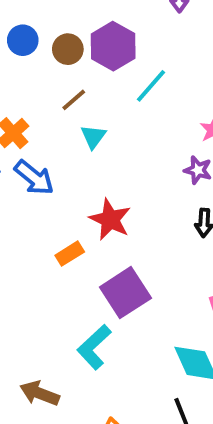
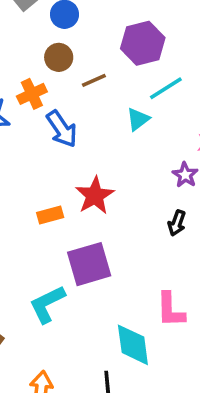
brown circle: (68, 49) -> (59, 57), moved
cyan triangle: (93, 137) -> (138, 119), moved
blue arrow: (34, 178) -> (62, 129), moved

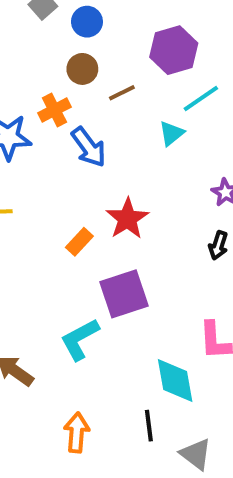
orange rectangle: (50, 215) -> (79, 242), turned -30

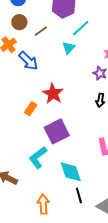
cyan diamond: (175, 380) -> (71, 172), moved

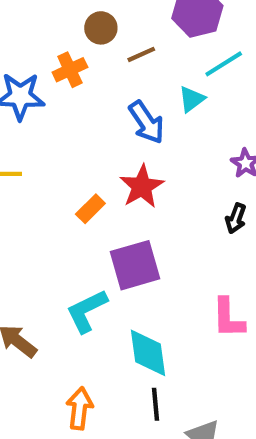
blue arrow: (28, 61) -> (146, 122), moved

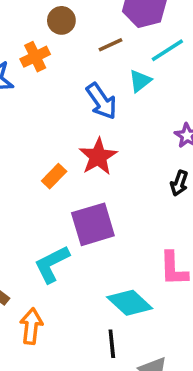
brown line: (141, 54) -> (111, 45), moved
cyan diamond: (148, 353) -> (130, 303), moved, turned -39
orange arrow: (80, 408) -> (31, 326), moved

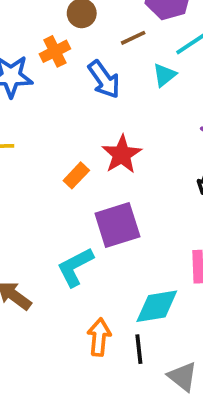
blue arrow: (101, 101) -> (104, 79), moved
cyan diamond: (130, 303) -> (157, 306), turned -51
orange arrow: (31, 326) -> (99, 337), moved

